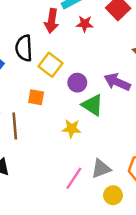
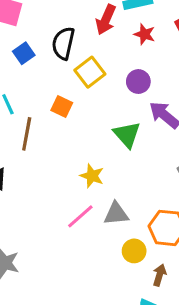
purple circle: (77, 83) -> (138, 82), moved
yellow star: (72, 129) -> (92, 176), moved
yellow circle: (113, 195) -> (134, 251), moved

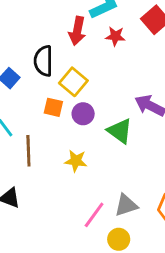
purple circle: (138, 82) -> (83, 114), moved
orange square: (62, 106) -> (53, 107), moved
yellow star: (92, 176) -> (76, 161), moved
yellow circle: (134, 251) -> (119, 239), moved

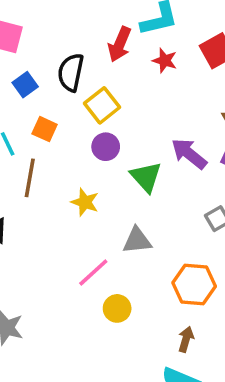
orange square: (53, 107) -> (45, 129), moved
gray triangle: (126, 205) -> (137, 240), moved

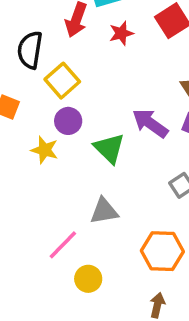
red star: (165, 61) -> (121, 33), turned -30
yellow star: (85, 202) -> (45, 150), moved

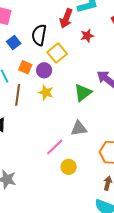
red star: (121, 33) -> (87, 36), moved
purple circle: (68, 121) -> (44, 70), moved
green triangle: (109, 148) -> (83, 93), turned 36

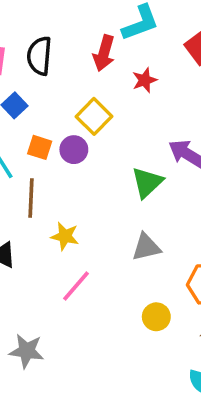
black semicircle: (39, 35) -> (39, 56), moved
yellow star: (46, 92) -> (65, 236), moved
pink line: (55, 147) -> (76, 286), moved
yellow circle: (69, 167) -> (156, 317), moved

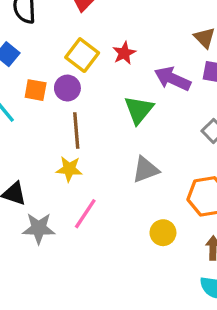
red star: (145, 80) -> (124, 53), moved
brown line: (31, 198) -> (76, 131), moved
gray star: (27, 351) -> (39, 228), moved

